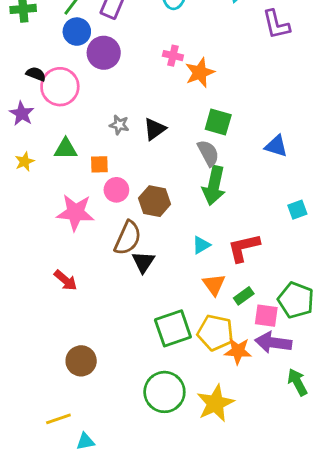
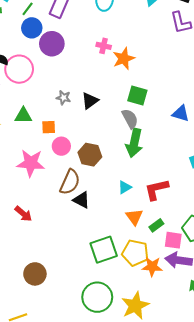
black triangle: (143, 262) -> (81, 200), turned -36

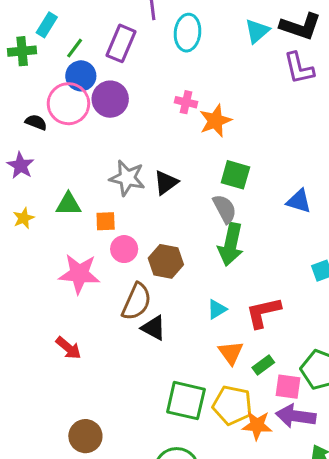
pink circle: (19, 69) -> (68, 104), moved
gray star: (63, 98) -> (127, 178), size x1.6
green square: (104, 250) -> (186, 401), turned 32

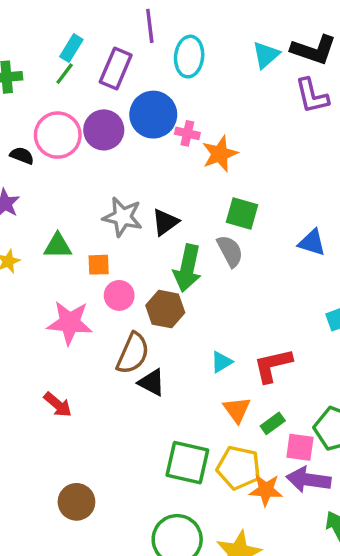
cyan rectangle: (47, 25) -> (71, 48), moved
blue circle: (81, 76) -> (153, 115), moved, size x1.4
green arrow: (231, 244) -> (187, 268), moved

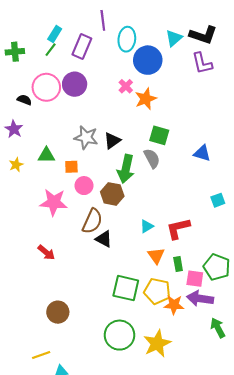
blue circle: (153, 115) -> (148, 60), moved
pink cross: (187, 133) -> (126, 86), turned 32
green rectangle: (273, 423) -> (178, 264), turned -64

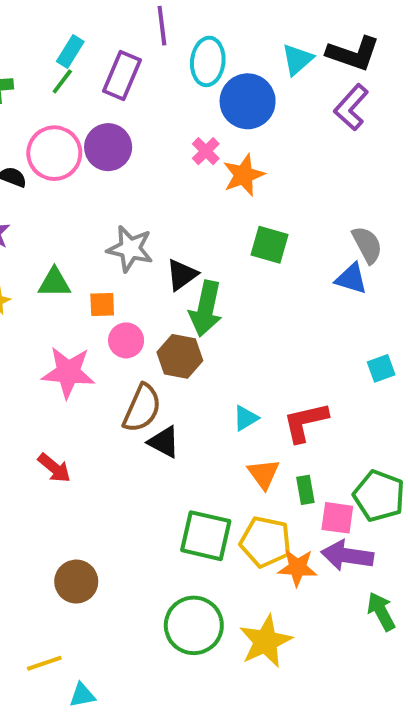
purple L-shape: (202, 63) -> (351, 107), turned 55
black triangle: (112, 141) -> (182, 275), moved
gray semicircle: (152, 158) -> (367, 245), moved

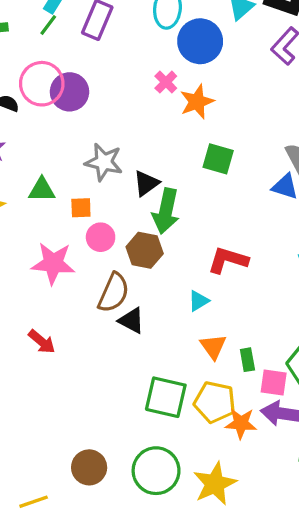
purple circle: (108, 147) -> (70, 92), moved
red L-shape: (305, 422) -> (228, 260), moved, turned 30
brown circle: (76, 582) -> (89, 467), moved

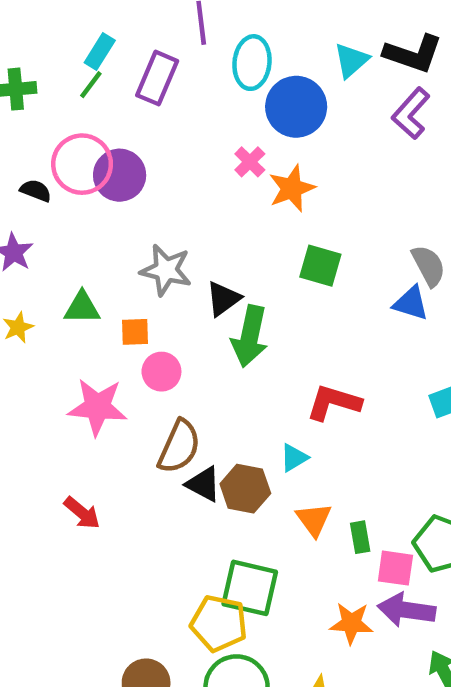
brown hexagon: (145, 250) -> (245, 489), moved
yellow pentagon: (215, 402) -> (219, 623), moved

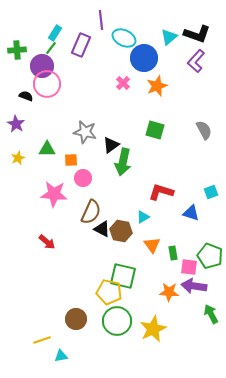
cyan ellipse: (252, 63) -> (124, 38), turned -70
purple circle: (120, 175) -> (42, 66), moved
orange star: (292, 188) -> (157, 86), moved
blue triangle: (411, 303) -> (191, 213), moved

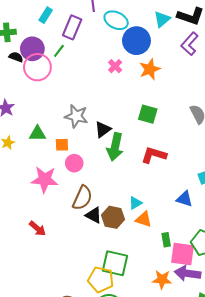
green line: (51, 48) -> (59, 51), moved
black semicircle: (26, 96) -> (16, 57), moved
red L-shape: (161, 192) -> (154, 155), moved
orange triangle: (152, 245) -> (144, 219), moved, turned -36
pink square: (189, 267) -> (182, 254), size x1.4

